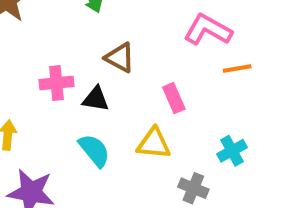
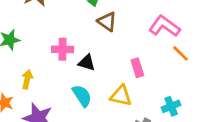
brown triangle: (120, 58) -> (107, 22), moved
orange line: (237, 68) -> (181, 53), turned 48

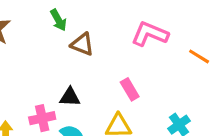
pink cross: (63, 49) -> (42, 118), moved
orange line: (181, 53) -> (199, 56), moved

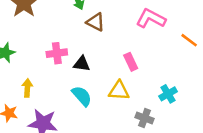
pink cross: (42, 118) -> (57, 53), moved

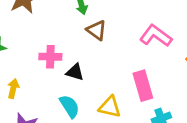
pink rectangle: (131, 62) -> (143, 86), moved, size x1.5

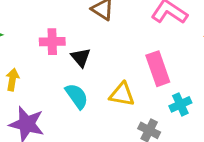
black triangle: (75, 72) -> (81, 58), turned 36

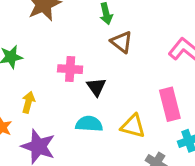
cyan semicircle: (77, 96) -> (89, 124), turned -56

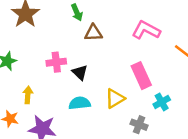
brown triangle: (122, 42) -> (93, 33), turned -30
yellow triangle: (133, 126) -> (115, 98), turned -35

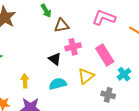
pink cross: (56, 62) -> (73, 47), moved
yellow arrow: (28, 95) -> (25, 81), moved

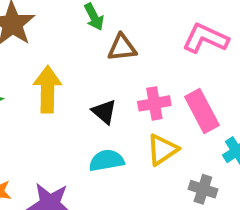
pink cross: (73, 47) -> (154, 103), moved
yellow arrow: (25, 81) -> (47, 89), moved, size x1.6

